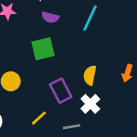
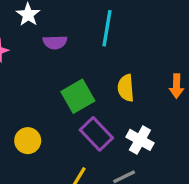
green square: (43, 49) -> (78, 96), moved
yellow semicircle: (90, 75) -> (126, 88), moved

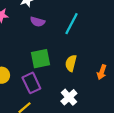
purple rectangle: (96, 134) -> (31, 83), moved

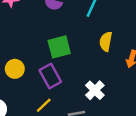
yellow semicircle: (71, 63) -> (106, 42), moved

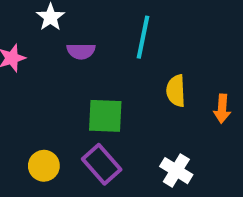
green square: (59, 47) -> (105, 116), turned 30

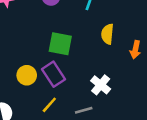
yellow circle: (44, 166) -> (27, 75), moved

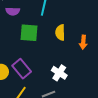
green square: (60, 44) -> (29, 33), moved

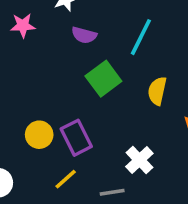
green square: (29, 33) -> (103, 79), turned 36

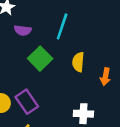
white cross: (139, 160) -> (83, 114), moved, turned -36

